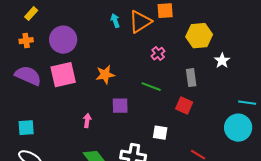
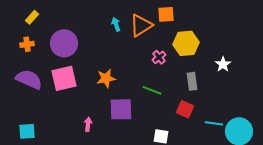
yellow hexagon: (199, 36) -> (186, 43), moved
cyan line: (247, 103) -> (214, 123), moved
purple square: (120, 106) -> (121, 109), size x1.4

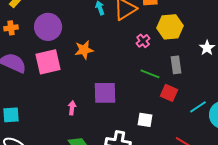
orange star: (106, 78) -> (84, 50), moved
green line: (152, 90) -> (150, 74), moved
cyan line: (214, 123) -> (198, 107), turned -42

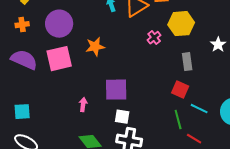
green line: (150, 74) -> (178, 120), moved, turned 54
cyan line: (198, 107) -> (199, 109), moved, turned 60
white square: (145, 120) -> (122, 117), moved

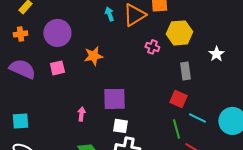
pink cross: (154, 38) -> (152, 47), turned -32
pink square: (59, 59) -> (57, 68), size x0.6

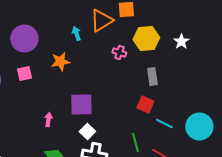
cyan arrow: (109, 14) -> (76, 34), moved
white star: (216, 54) -> (181, 42), moved
white square: (120, 126) -> (87, 132), turned 35
green line: (176, 129) -> (135, 142), moved

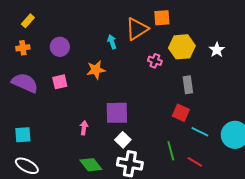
purple circle: (24, 38) -> (60, 47), size x0.7

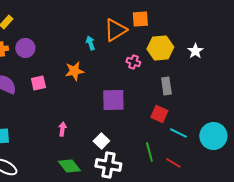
purple circle: (60, 47) -> (25, 48), moved
purple square: (117, 113) -> (113, 100), moved

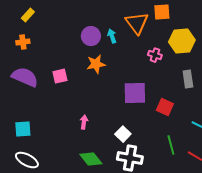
orange triangle: (115, 30) -> (137, 23), turned -35
purple circle: (25, 48) -> (91, 36), moved
red square: (159, 114) -> (165, 107), moved

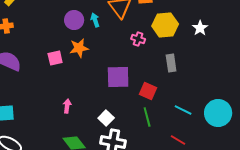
pink square: (60, 76) -> (55, 58), moved
green line: (171, 145) -> (147, 117), moved

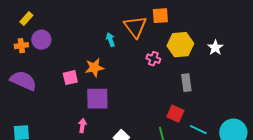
purple circle: (74, 20) -> (41, 40), moved
purple square: (118, 77) -> (97, 99), moved
red square: (148, 91) -> (175, 114), moved

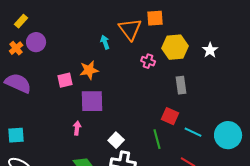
orange cross: (21, 46) -> (16, 48), turned -32

